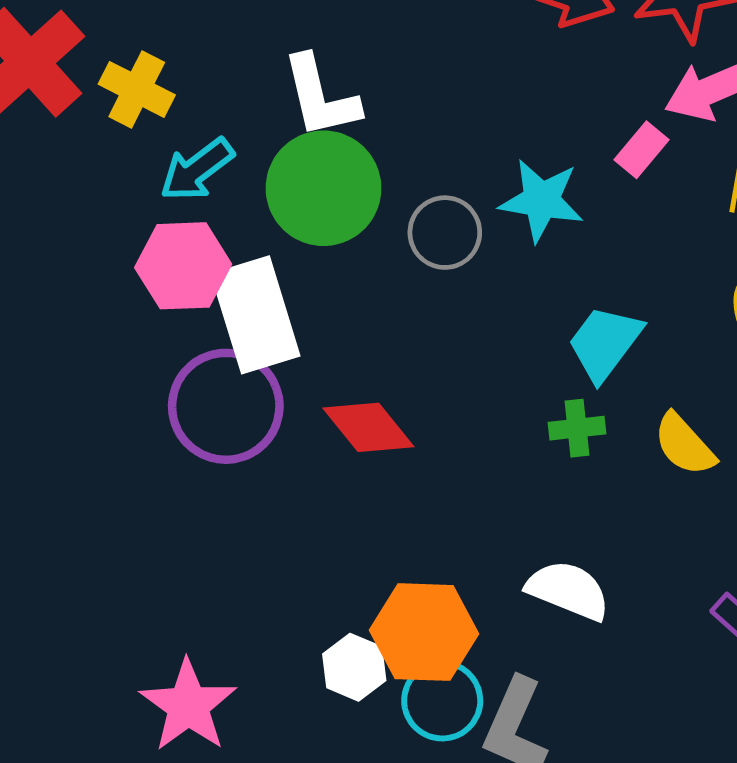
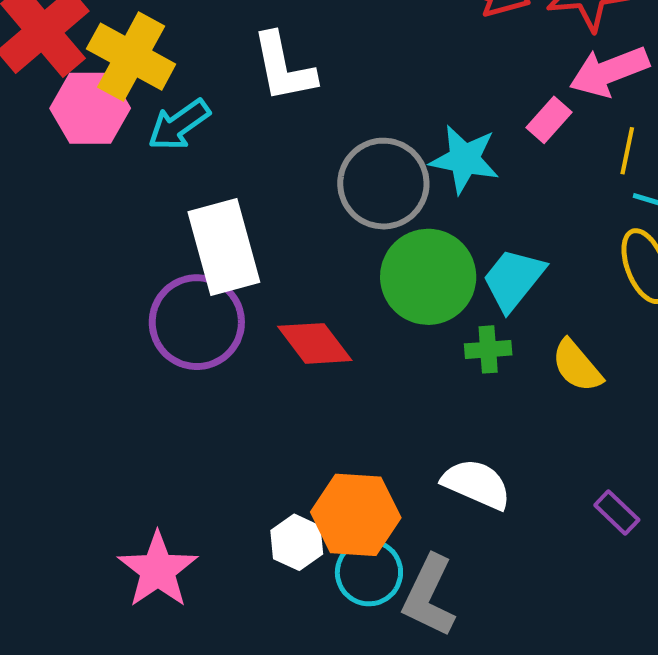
yellow cross: (137, 89) -> (131, 57), size x1.4
green circle: (323, 188) -> (428, 277), moved
gray circle: (445, 233) -> (383, 184), size x1.5
pink hexagon: (183, 266) -> (90, 108), moved

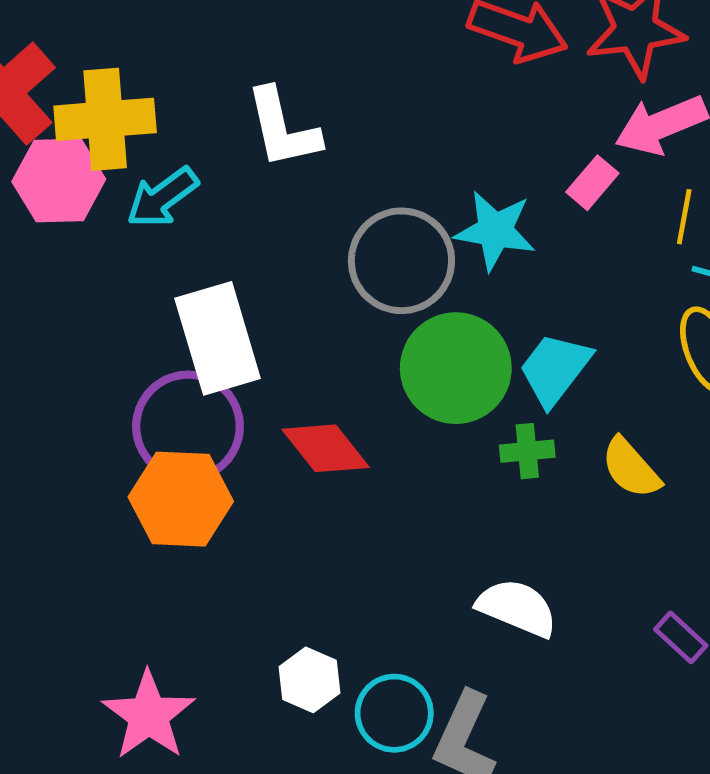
yellow cross: (131, 57) -> (105, 119), turned -32
orange hexagon: (356, 515) -> (181, 499), moved

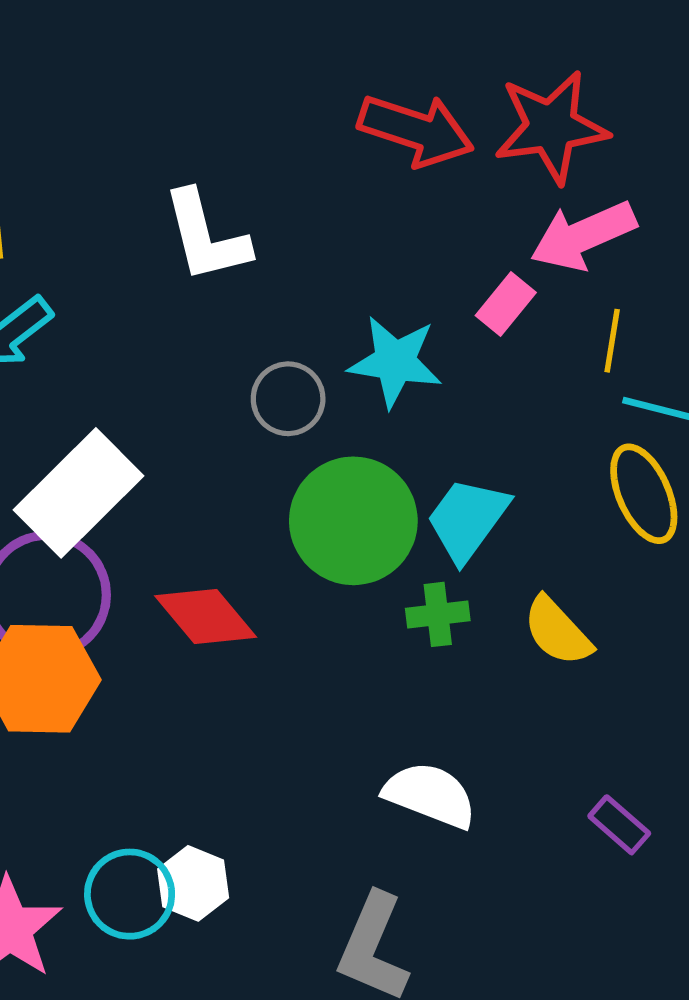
white L-shape: (283, 128) -> (206, 236), moved
gray circle: (401, 261) -> (288, 399), size x0.6
white rectangle: (218, 338) -> (78, 493), turned 63
cyan circle: (394, 713) -> (130, 894), moved

